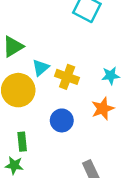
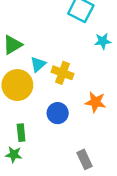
cyan star: (111, 76) -> (103, 41), moved
orange star: (103, 109) -> (95, 102), turned 30

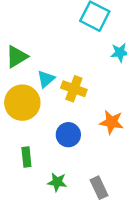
green star: (14, 155) -> (57, 182), moved

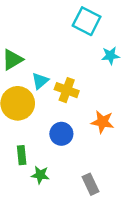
green star: (57, 182) -> (40, 175), moved

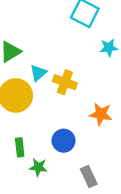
blue circle: (61, 134) -> (64, 141), moved

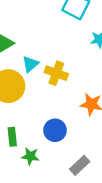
gray rectangle: (89, 177) -> (80, 165), turned 72

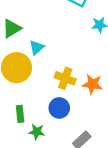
yellow cross: (56, 73) -> (65, 78), moved

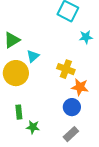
yellow cross: (65, 78) -> (66, 69), moved
blue circle: (59, 108) -> (72, 107), moved

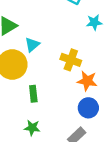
blue circle: (72, 107) -> (88, 108), moved
green rectangle: (19, 112) -> (33, 94), moved

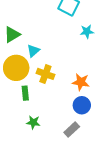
yellow cross: (71, 60) -> (45, 74), moved
green rectangle: (33, 94) -> (25, 93), moved

